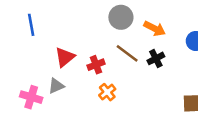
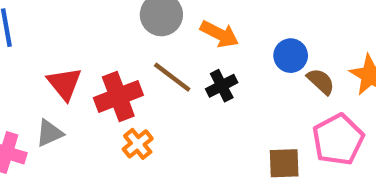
red triangle: (65, 57) -> (64, 84), turned -30
red cross: (96, 65) -> (118, 96), size x1.5

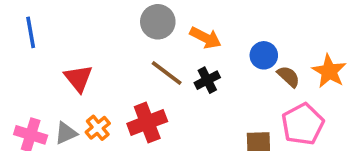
red cross: (118, 96) -> (147, 122), moved
gray triangle: (49, 133) -> (66, 133), moved
orange cross: (138, 144) -> (98, 128), moved

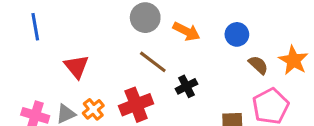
blue circle: (264, 55) -> (237, 34), moved
black cross: (207, 80) -> (186, 86), moved

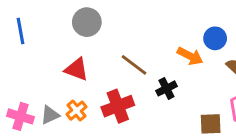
gray circle: (145, 18) -> (87, 22), moved
orange arrow: (186, 31) -> (190, 56), moved
red triangle: (76, 66) -> (77, 69), moved, turned -30

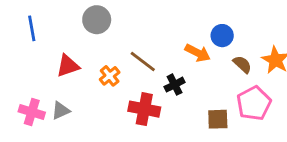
red triangle: (77, 69) -> (68, 66), moved, turned -40
red cross: (118, 106) -> (144, 109), moved, turned 32
orange cross: (77, 111) -> (110, 76), moved

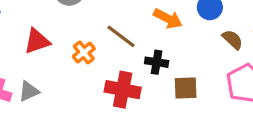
orange arrow: (198, 53) -> (168, 19), moved
black cross: (175, 85) -> (157, 62), turned 36
brown square: (218, 119) -> (186, 88), moved

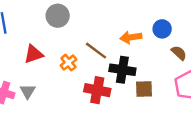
orange arrow: (168, 19) -> (131, 37), turned 145
black cross: (157, 62) -> (122, 70), size x1.5
gray triangle: (29, 91) -> (28, 91), turned -35

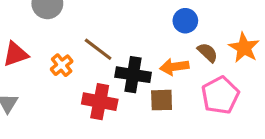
orange arrow: (131, 37) -> (174, 67), moved

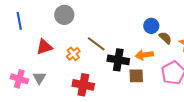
brown semicircle: (208, 52) -> (165, 38), moved
red cross: (100, 102) -> (83, 85), moved

